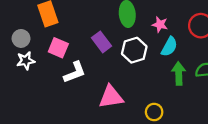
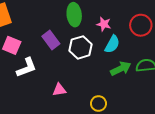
green arrow: (179, 73) -> (121, 69), turned 66
pink triangle: (111, 97) -> (59, 90), size x0.6

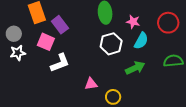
purple rectangle: (51, 40) -> (60, 25), moved
green arrow: (121, 69) -> (135, 68), moved
yellow circle: (98, 104) -> (113, 97), moved

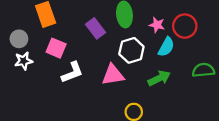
red circle: (168, 23) -> (185, 26), moved
purple rectangle: (60, 25) -> (95, 28), moved
pink triangle: (91, 84) -> (113, 75), moved, size x1.5

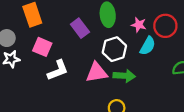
green arrow: (159, 78) -> (124, 76), moved, turned 30

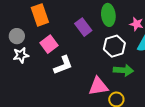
pink square: (42, 47) -> (49, 44), turned 30
pink triangle: (97, 72) -> (98, 86), moved

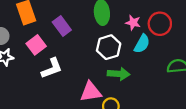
purple rectangle: (83, 27) -> (62, 26), moved

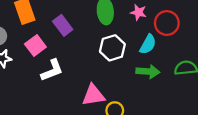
pink star: (133, 23) -> (138, 12), moved
green arrow: (119, 74) -> (148, 72), moved

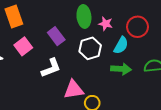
pink star: (138, 12) -> (106, 24), moved
purple rectangle: (63, 25) -> (56, 36), moved
white L-shape: (52, 70) -> (51, 68), moved

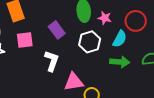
pink square: (23, 46) -> (25, 40), turned 30
white L-shape: (51, 68) -> (52, 61), turned -50

